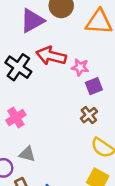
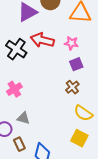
pink star: (80, 67) -> (71, 43), moved

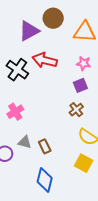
pink star: (71, 43) -> (84, 63), moved
brown rectangle: (19, 144) -> (45, 146), moved

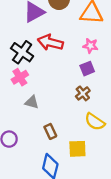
pink cross: (15, 112) -> (20, 77), moved
gray triangle: (25, 142) -> (32, 102), moved
yellow square: (84, 163) -> (77, 149), moved, turned -30

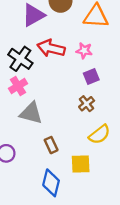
pink star: (90, 46) -> (84, 51), moved
gray triangle: (32, 102) -> (31, 113), size x1.5
yellow semicircle: (95, 122) -> (100, 134), turned -72

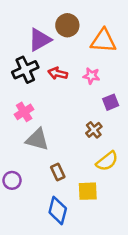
red arrow: (51, 48) -> (58, 73), size x0.7
black cross: (20, 59) -> (25, 70), moved, turned 30
purple square: (91, 77) -> (111, 102), moved

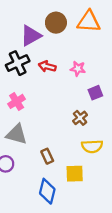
orange triangle: (103, 41) -> (89, 21), moved
gray triangle: (37, 139) -> (17, 134), moved
yellow semicircle: (107, 161) -> (92, 146), turned 35

